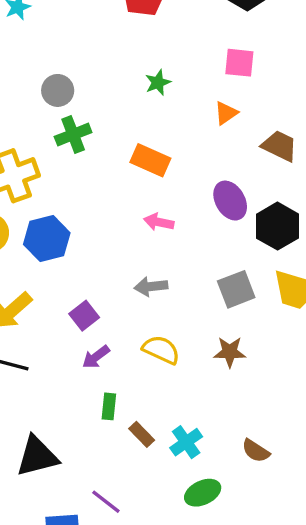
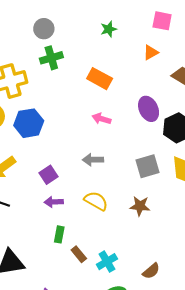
purple arrow: (96, 357) -> (54, 202), turned 30
brown semicircle: (256, 451) -> (151, 271), turned -78

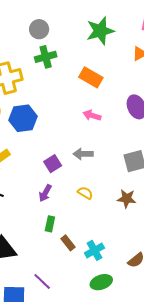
green star: (109, 29) -> (100, 31), size x1.8
purple square: (48, 175) -> (53, 164), moved
yellow semicircle: (96, 201) -> (85, 193), size x0.7
purple arrow: (54, 202) -> (45, 193), turned -60

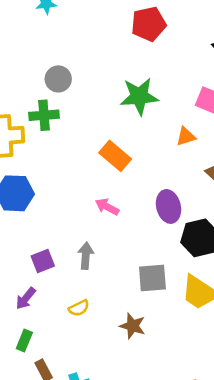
green cross: (46, 57) -> (44, 115), moved
gray arrow: (83, 154) -> (86, 256), turned 84
yellow semicircle: (85, 193) -> (79, 308), turned 112

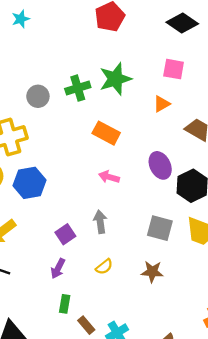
gray circle: (58, 79) -> (38, 96), moved
green cross: (44, 115) -> (78, 88), moved
gray square: (152, 278) -> (160, 228), turned 32

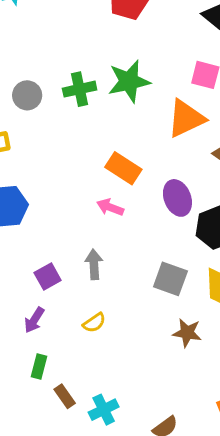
orange triangle: (162, 104) -> (186, 119), size x1.8
orange rectangle: (106, 133) -> (123, 168), moved
brown star: (152, 272) -> (187, 333), moved

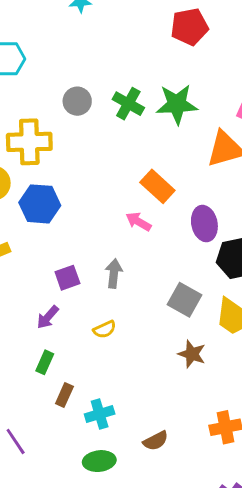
green cross: (80, 89) -> (128, 104), turned 32
brown rectangle: (65, 396) -> (64, 395), turned 50

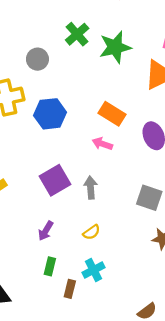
green cross: (128, 104) -> (77, 34), moved, turned 30
blue hexagon: (40, 204) -> (50, 114), moved
purple square: (67, 278) -> (55, 180), moved, size x1.5
cyan cross: (100, 414) -> (93, 270), moved

